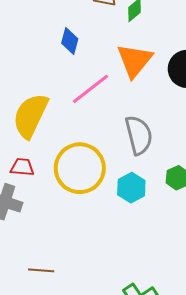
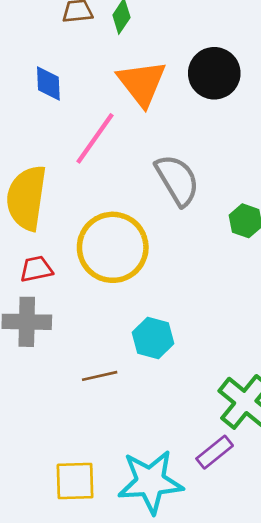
cyan hexagon: (131, 188) -> (153, 338), moved
brown line: (41, 270) -> (100, 376), moved

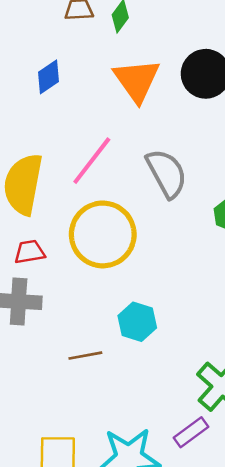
blue diamond: (48, 83) -> (48, 77), turned 56
pink line: (95, 138) -> (92, 161), moved

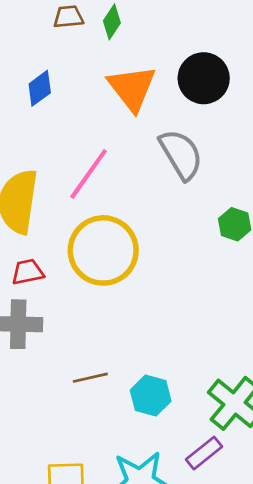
gray semicircle: (167, 173) -> (181, 154), moved
cyan hexagon: (137, 322) -> (151, 396), moved

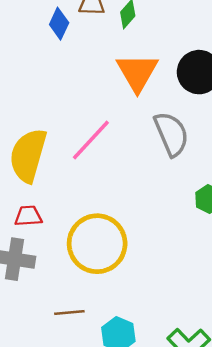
blue diamond: (40, 88) -> (59, 24), moved, turned -36
yellow circle: (103, 250) -> (97, 244), moved

